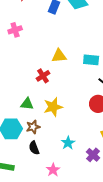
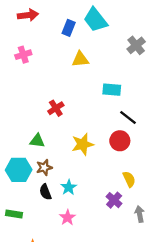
yellow triangle: (59, 56) -> (80, 59), moved
yellow star: (53, 107) -> (83, 144), moved
cyan star: (68, 143) -> (69, 187), moved

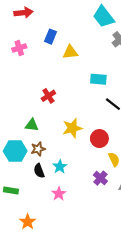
cyan trapezoid: (95, 20) -> (104, 17), moved
blue rectangle: (69, 28) -> (50, 37), moved
red circle: (120, 141) -> (99, 139), moved

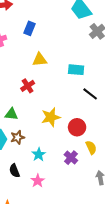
yellow triangle: (70, 52) -> (40, 60), moved
black semicircle: (39, 171) -> (14, 171), moved
purple cross: (100, 178) -> (71, 158), moved

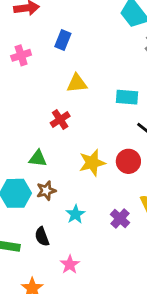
red circle: (77, 127) -> (128, 161), moved
pink star: (38, 181) -> (70, 264), moved

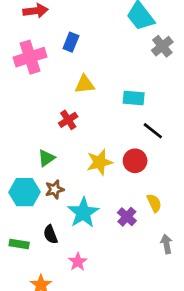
pink cross: (21, 55) -> (30, 57), size x1.6
green triangle: (38, 159) -> (46, 158), turned -42
cyan star: (75, 214) -> (83, 213), size x1.6

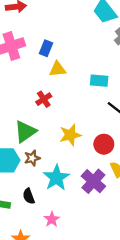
blue rectangle: (71, 42) -> (46, 48), moved
green triangle: (46, 158) -> (25, 131), size x1.5
red circle: (135, 161) -> (104, 144), moved
purple cross: (127, 217) -> (93, 181), size x1.5

